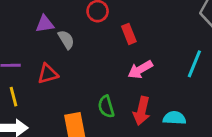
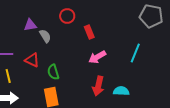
red triangle: (48, 74) -> (32, 60), turned 42
green semicircle: (106, 107) -> (53, 72), moved

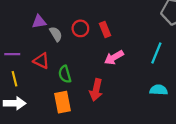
red circle: (67, 16) -> (80, 28), moved
red arrow: (98, 86) -> (96, 90), moved
cyan semicircle: (121, 91) -> (159, 90), moved

